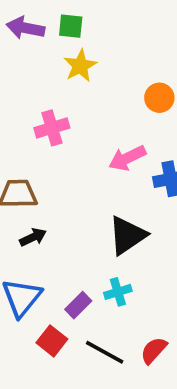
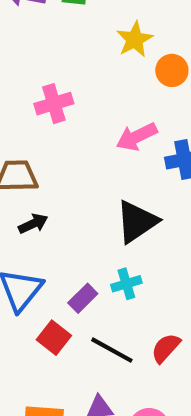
yellow star: (80, 66) -> (135, 39), moved

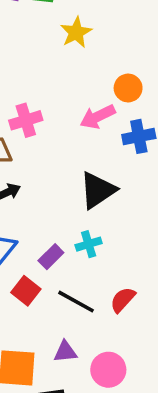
yellow star: (135, 39) -> (76, 32), moved
orange circle: (172, 70) -> (128, 88), moved
pink cross: (54, 104) -> (26, 120), moved

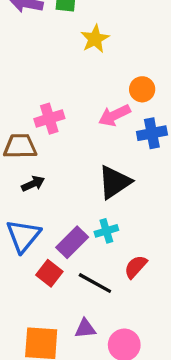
purple rectangle: (51, 257) -> (72, 242), size x1.4
red semicircle: (123, 300) -> (136, 267), moved

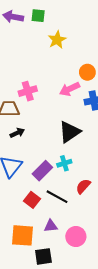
red square: (49, 273) -> (32, 200), moved

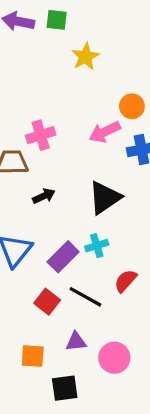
black arrow: (17, 133) -> (44, 196), moved
orange square: (22, 235) -> (33, 356), size x0.7

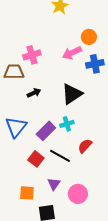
purple triangle: (76, 342) -> (54, 184), turned -48

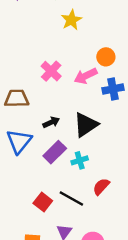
pink cross: (32, 55) -> (51, 71), moved, turned -30
black arrow: (34, 93) -> (51, 122), moved
blue triangle: (16, 127) -> (19, 141), moved
purple rectangle: (46, 131) -> (55, 152), moved

